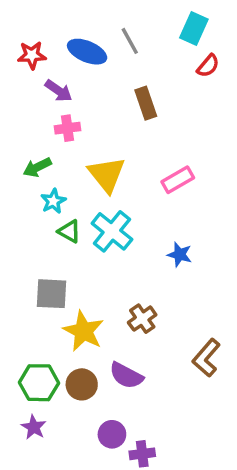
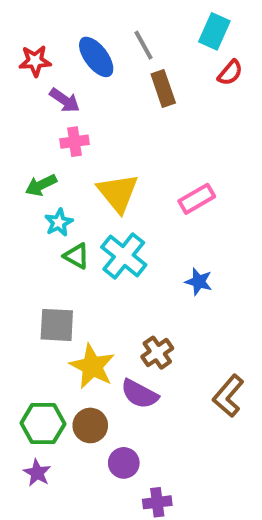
blue ellipse: (87, 52) -> (96, 57), turned 30
brown rectangle: (146, 103) -> (163, 88), moved
purple semicircle: (126, 376) -> (140, 394), moved
purple circle: (112, 434) -> (124, 463), moved

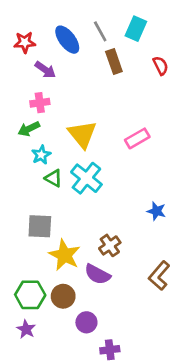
cyan rectangle: (214, 31) -> (136, 29), moved
red semicircle: (230, 73) -> (161, 66), moved, turned -66
pink cross: (74, 142) -> (40, 103), moved
blue star: (199, 282) -> (156, 211), moved

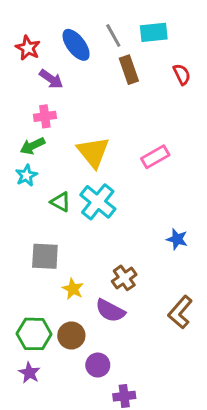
cyan rectangle: (136, 29) -> (154, 32), turned 60
red star: (25, 42) -> (28, 48), turned 30
cyan star: (41, 155) -> (26, 175), moved
yellow star: (65, 255) -> (73, 289), size x0.6

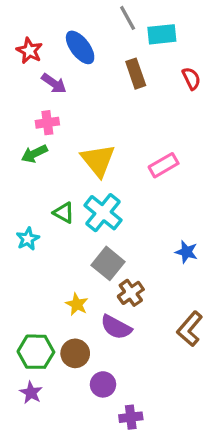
gray line: (113, 36) -> (128, 18), moved
cyan star: (26, 175) -> (28, 239), moved
gray square: (45, 256) -> (108, 263), moved, turned 36

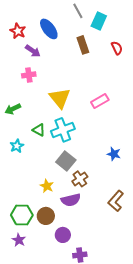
cyan rectangle: (162, 34) -> (99, 21), turned -60
green arrow: (34, 154) -> (13, 109), moved
cyan cross: (103, 213) -> (63, 130), turned 30
purple semicircle: (116, 327) -> (71, 200), turned -42

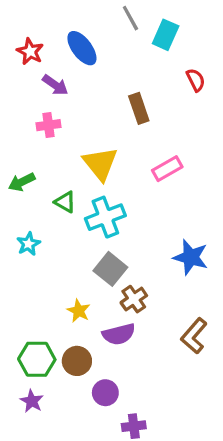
brown rectangle: (83, 45) -> (139, 108), moved
green triangle: (39, 130) -> (65, 202), moved
blue star: (114, 154) -> (191, 257), size x1.5

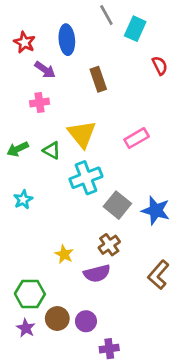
blue ellipse: (82, 48) -> (67, 40), turned 32
brown rectangle: (139, 108) -> (98, 79), moved
green triangle: (65, 202) -> (52, 150), moved
gray square: (110, 269) -> (117, 205), moved
brown circle: (77, 361) -> (57, 319), moved

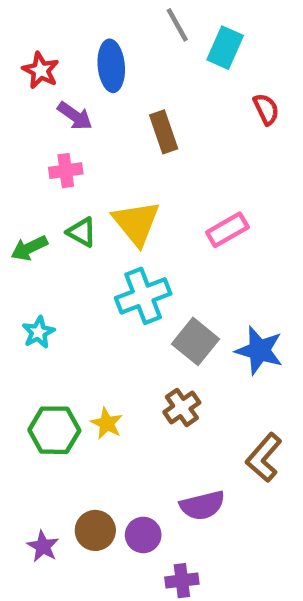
green triangle: (52, 150) -> (82, 232), moved
purple semicircle: (97, 273) -> (202, 505), moved
green hexagon: (30, 294) -> (54, 430), moved

